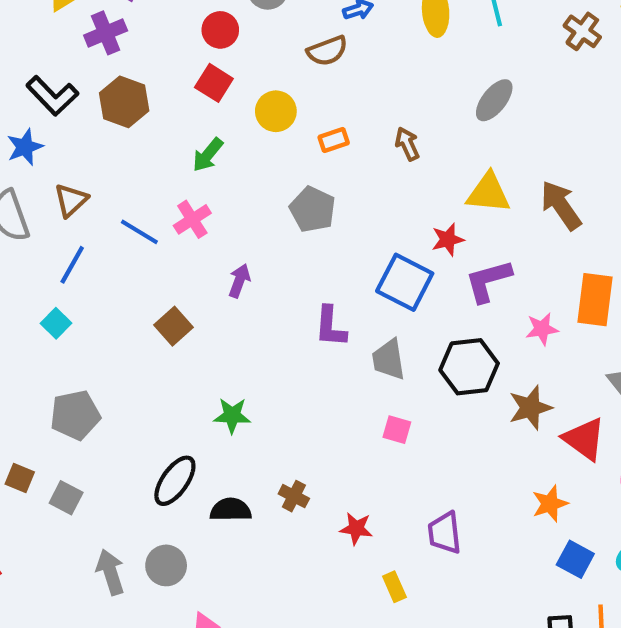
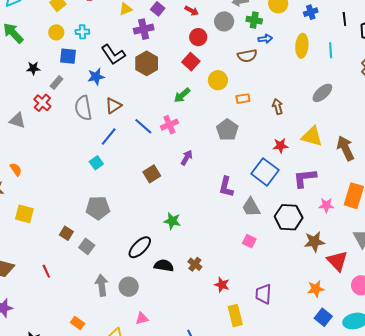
red star: (448, 240) -> (280, 146), moved
gray trapezoid: (389, 359) -> (251, 207), turned -30
yellow rectangle: (394, 587) -> (235, 315), size x1.5

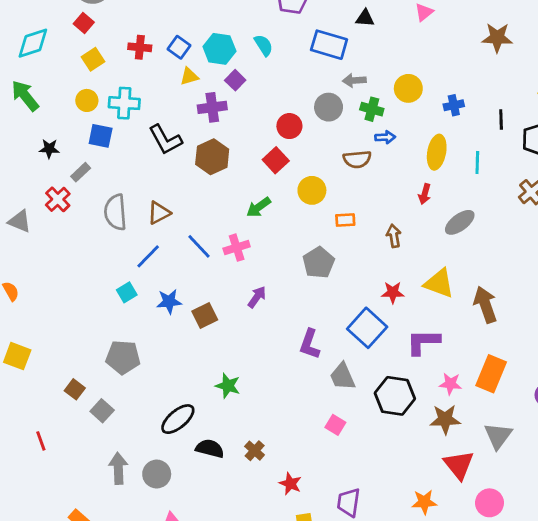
red arrow: (192, 11) -> (425, 194), moved, turned 72
cyan cross: (82, 32) -> (124, 103), size x1.5
blue star: (96, 77) -> (169, 302), moved
brown star: (314, 242) -> (445, 419), moved

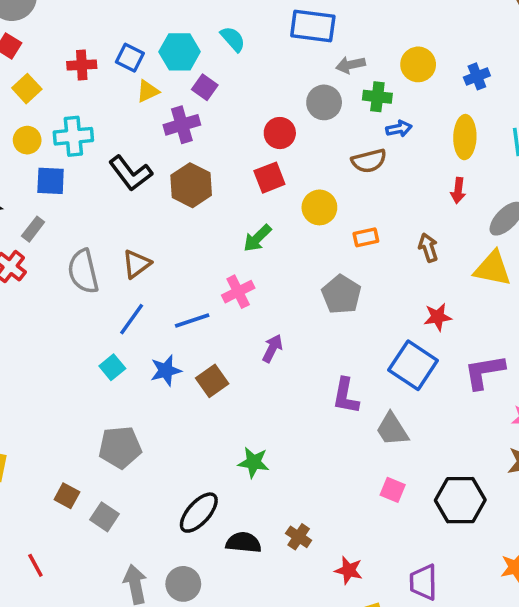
red square: (276, 160) -> (269, 178), turned 30
blue line: (199, 246) -> (192, 320), moved, turned -56
yellow triangle: (439, 283) -> (492, 269), moved
black hexagon: (395, 396) -> (460, 500), moved

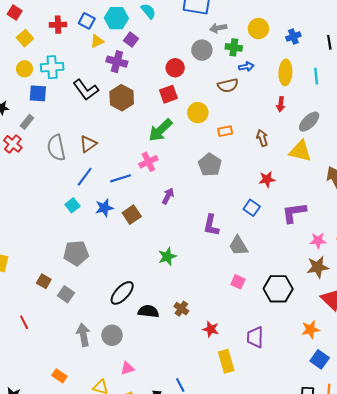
purple cross: (182, 125) -> (117, 62), turned 30
green arrow: (257, 238) -> (160, 130), size x1.4
blue square: (413, 365) -> (252, 208), size x0.6
green star: (254, 462) -> (167, 256), moved, turned -30

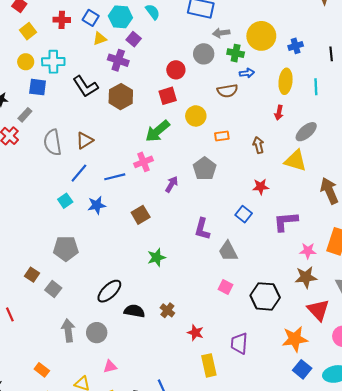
yellow circle: (258, 29) -> (261, 36), size x1.4
purple arrow: (168, 196) -> (172, 184), moved
brown square: (132, 215) -> (141, 215), moved
orange star: (310, 330) -> (295, 339), size x1.4

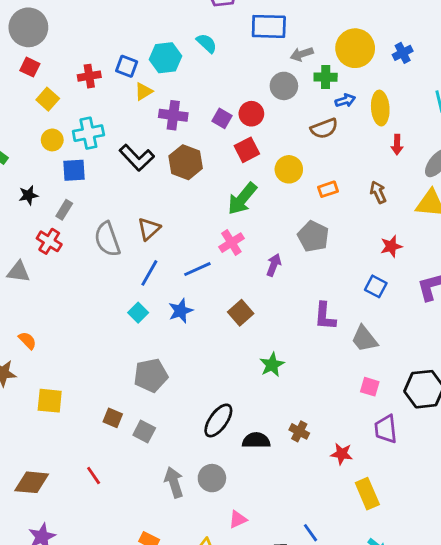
purple square: (134, 39) -> (222, 118), moved
yellow ellipse: (286, 81) -> (380, 108), moved
purple trapezoid: (239, 343) -> (386, 429), moved

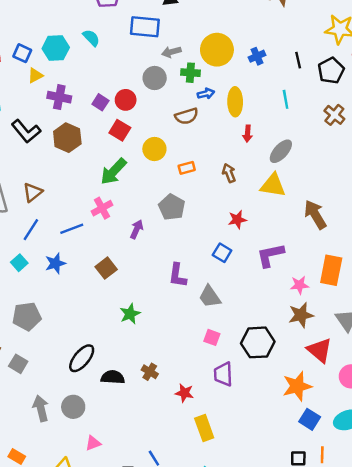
red square: (247, 150) -> (120, 130), turned -35

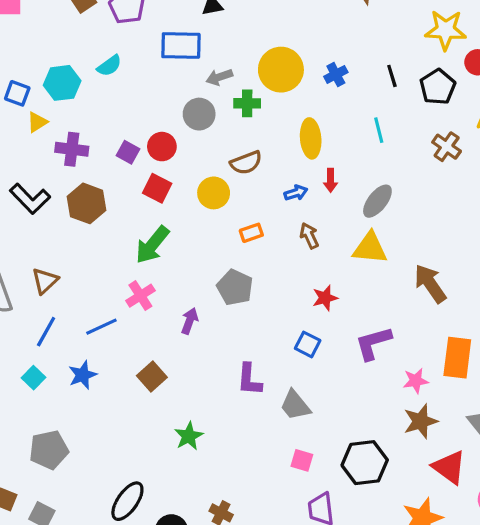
cyan semicircle: (91, 38) -> (109, 66), turned 102
blue arrow: (206, 94) -> (296, 193), moved
yellow circle: (154, 149) -> (214, 193), moved

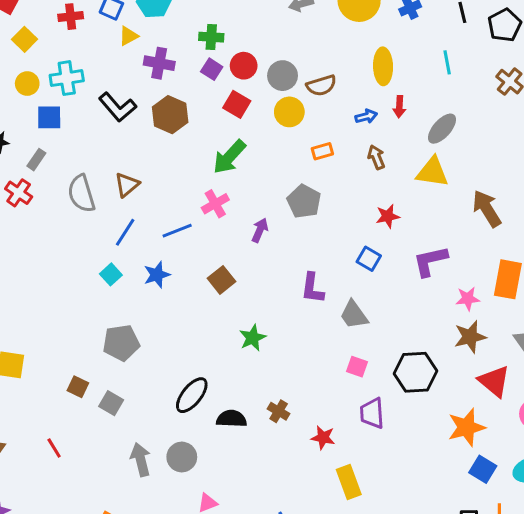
green cross: (247, 103) -> (211, 37), moved
gray circle: (199, 114) -> (283, 76), moved

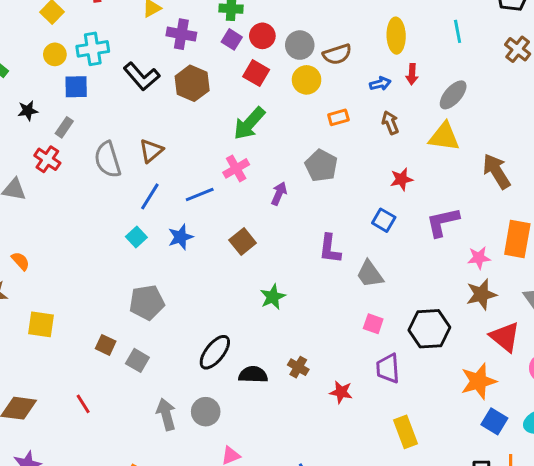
yellow rectangle: (349, 482) -> (405, 432), moved

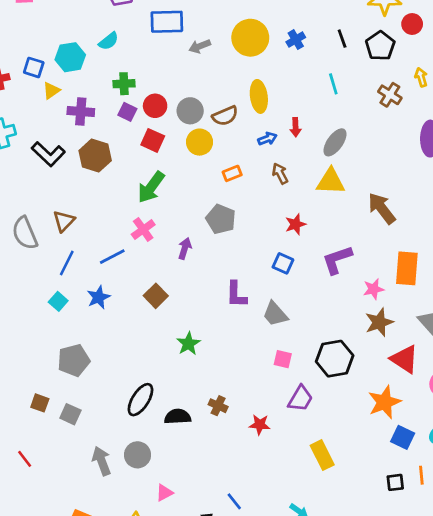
yellow ellipse: (396, 36) -> (259, 96), moved
purple trapezoid: (388, 368) -> (300, 399), turned -140

